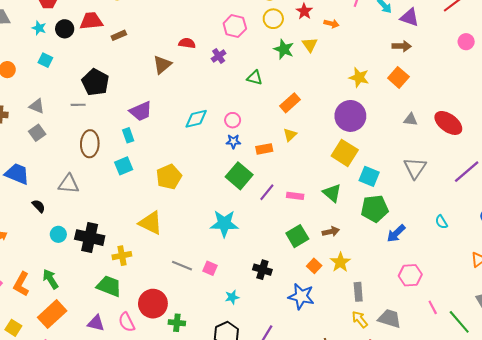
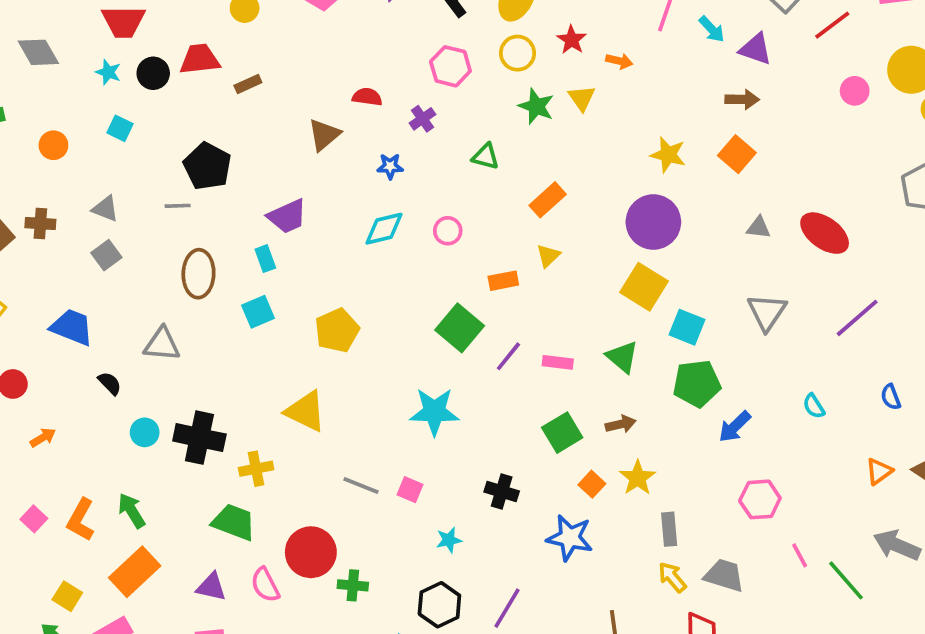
blue star: (233, 141) -> (390, 166), moved

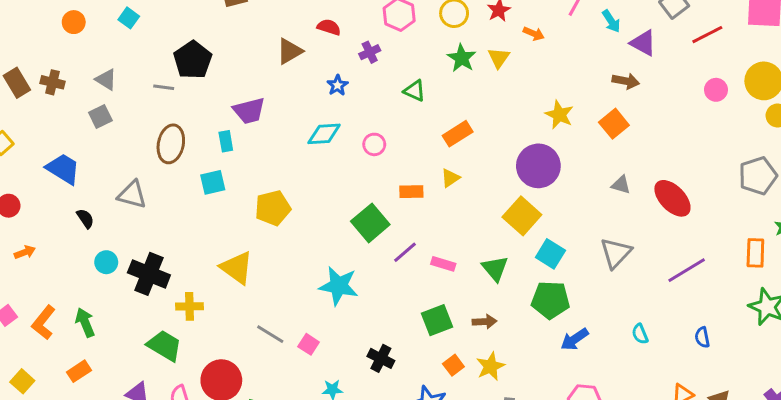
blue star: (390, 166) -> (337, 85), turned 30
orange rectangle: (135, 572) -> (79, 371), size x0.6

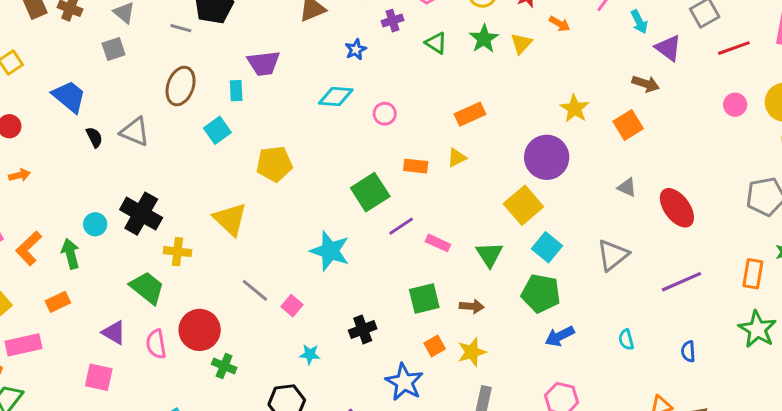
green triangle: (415, 91) -> (436, 43), moved
cyan square: (213, 182) -> (217, 130), turned -30
black semicircle: (85, 218) -> (94, 137), moved
cyan circle: (106, 262) -> (95, 224), moved
black cross: (381, 358) -> (363, 329), turned 35

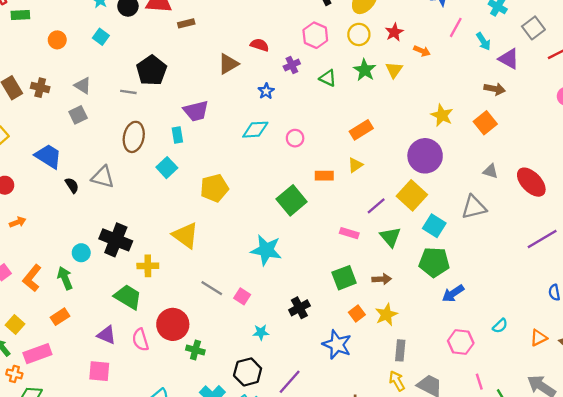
purple line: (401, 226) -> (376, 206), moved
gray triangle: (613, 255) -> (474, 207), moved, turned 32
cyan semicircle: (626, 340) -> (500, 326), moved, turned -112

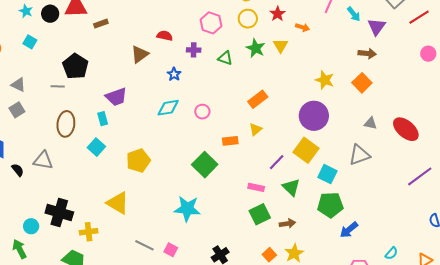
purple triangle: (509, 59) -> (377, 27), turned 42
purple cross: (292, 65) -> (194, 50), turned 32
green square: (344, 278) -> (260, 214), moved

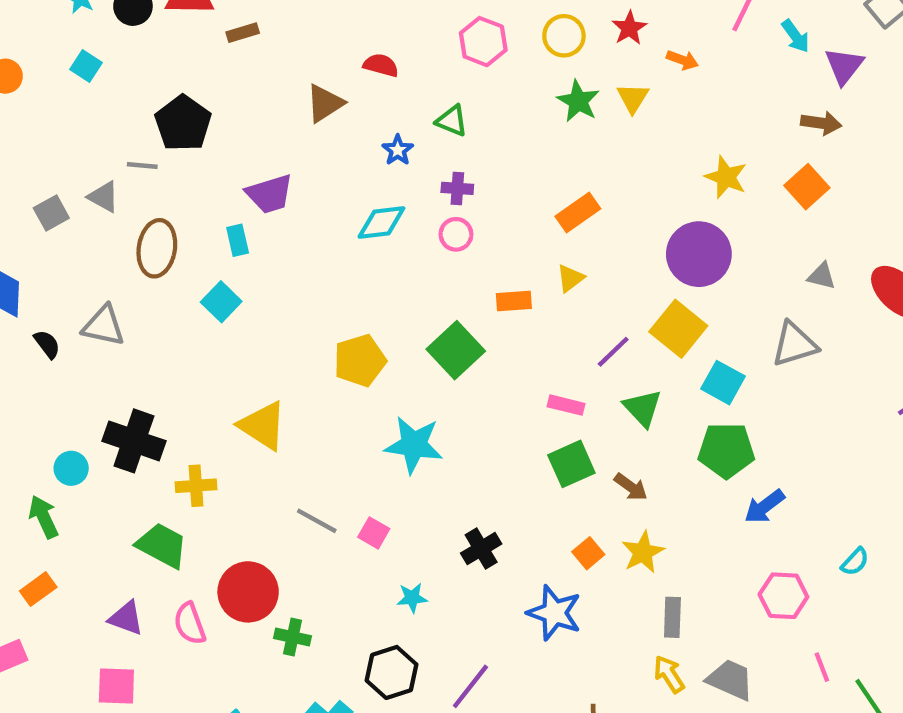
purple cross: (194, 50) -> (457, 188), moved
green triangle: (225, 58) -> (452, 121), moved
gray triangle: (18, 85) -> (104, 197), moved
yellow pentagon: (138, 161) -> (360, 361), moved
brown arrow: (287, 224) -> (631, 487), turned 42

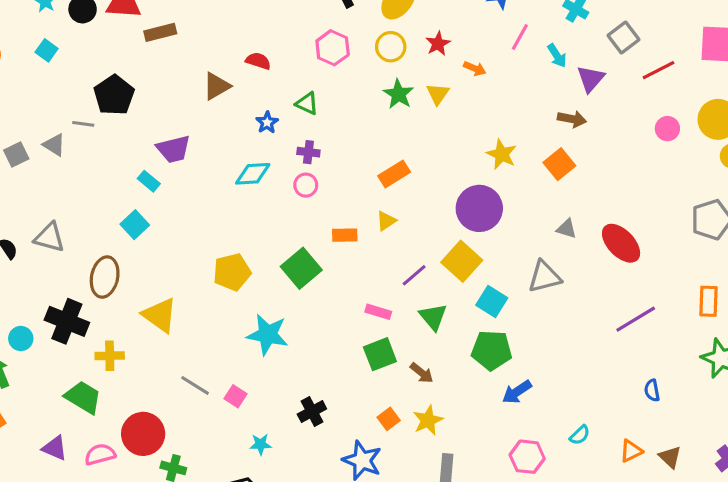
brown rectangle: (243, 33) -> (160, 32), size x1.4
cyan rectangle: (238, 240) -> (149, 181), turned -40
brown ellipse: (157, 248) -> (105, 277), moved
pink semicircle: (190, 624) -> (100, 454), turned 92

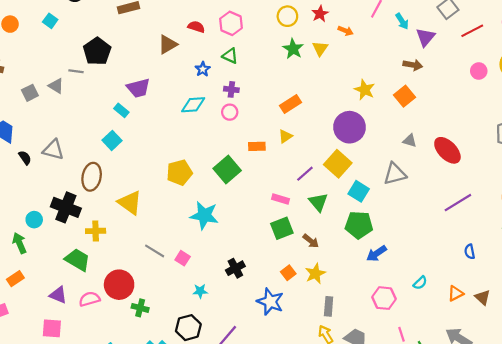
pink hexagon: (333, 48) -> (231, 23), moved

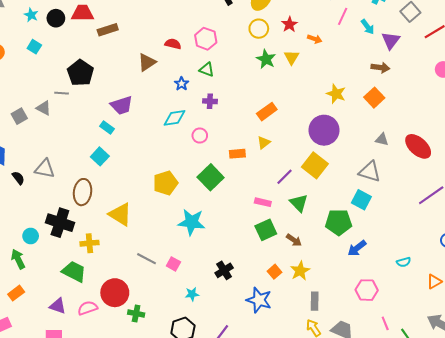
pink circle: (230, 112) -> (200, 136), moved
gray triangle: (395, 174) -> (370, 172), turned 35
cyan square: (359, 191) -> (361, 200), moved
cyan semicircle: (420, 283) -> (404, 262), moved, turned 32

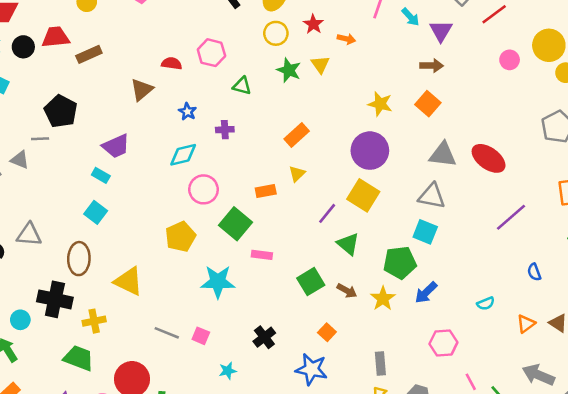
green triangle: (207, 69) -> (242, 86), moved
pink circle: (200, 136) -> (204, 189), moved, size x1.5
gray triangle: (382, 139) -> (443, 155), size x1.6
pink rectangle: (263, 202) -> (262, 255), moved
yellow star: (300, 271) -> (383, 299), moved

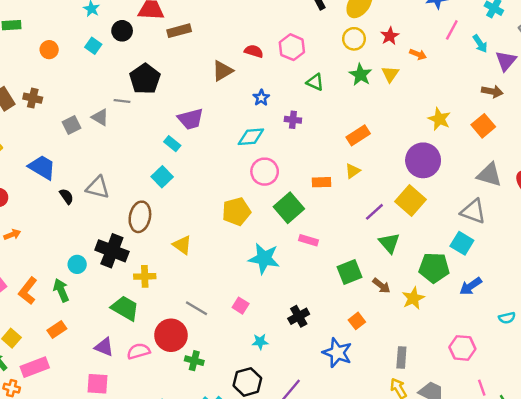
black circle: (23, 47) -> (122, 31), moved
yellow triangle: (129, 281) -> (182, 245), size x0.7
blue arrow: (426, 293) -> (471, 286), moved
gray line: (167, 333) -> (196, 308), moved

